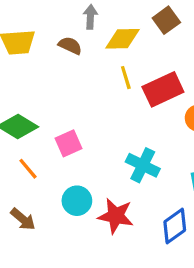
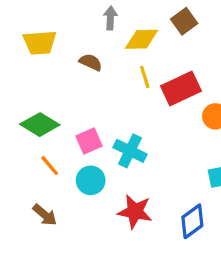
brown semicircle: (70, 45) -> (91, 62), moved
cyan cross: (143, 165) -> (130, 151), moved
cyan circle: (77, 201) -> (91, 180), moved

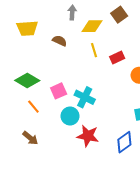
red rectangle: (181, 88) -> (117, 57), size x0.6
cyan circle: (91, 180) -> (70, 116), moved

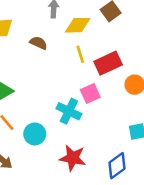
red rectangle: (117, 57) -> (108, 63), size x1.5
pink square: (59, 91) -> (90, 93), moved
cyan circle: (70, 116) -> (35, 134), moved

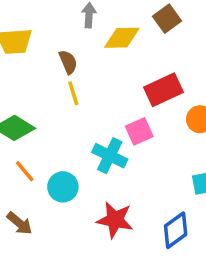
brown semicircle: (38, 43) -> (68, 62), turned 42
yellow line: (80, 54) -> (73, 93), moved

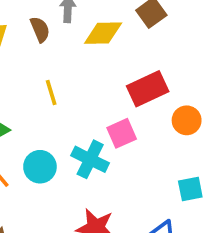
brown semicircle: (68, 62) -> (40, 29), moved
cyan circle: (63, 187) -> (40, 167), moved

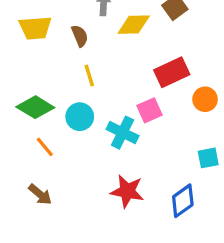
brown semicircle: (40, 29) -> (80, 36), moved
cyan circle: (40, 167) -> (80, 117), moved

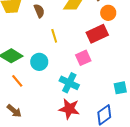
yellow line: (89, 75) -> (54, 36), moved
orange circle: (205, 99) -> (108, 13), moved
cyan cross: (123, 133) -> (69, 83), moved

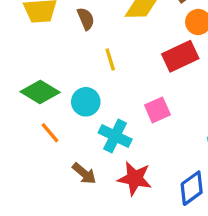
pink square: (83, 58) -> (157, 110), moved
cyan cross: (69, 83) -> (115, 136), moved
brown arrow: (14, 111) -> (84, 174), moved

